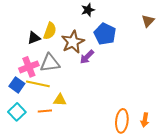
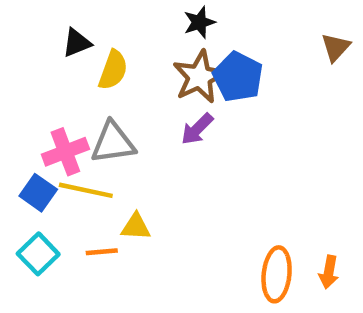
black triangle: (34, 38) -> (77, 43), moved
brown star: (73, 42) -> (199, 77), moved

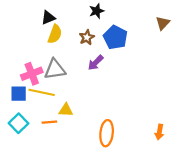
black triangle: (77, 43) -> (48, 18), moved
brown star: (199, 77) -> (87, 37), moved, size x0.6
blue square: (38, 193) -> (19, 94), turned -35
orange ellipse: (277, 274) -> (107, 133), moved

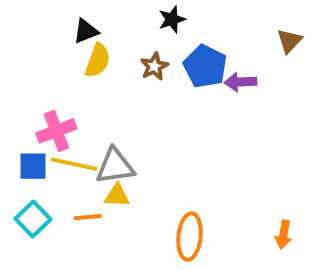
purple arrow: (96, 63) -> (240, 82), moved, turned 42
gray triangle: (55, 69) -> (115, 166), moved

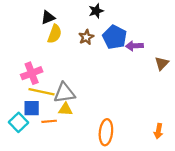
brown triangle: (289, 41) -> (162, 63), moved
blue square: (33, 166) -> (32, 108), moved

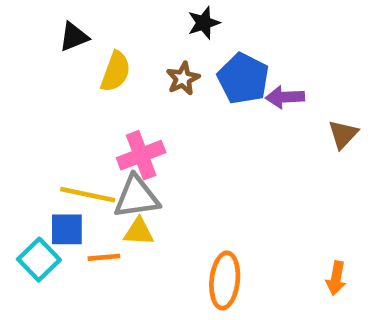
black triangle: (48, 17) -> (74, 37), moved
pink cross: (32, 73) -> (141, 155), moved

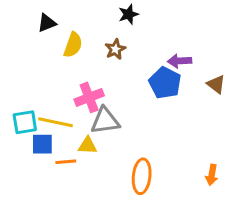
blue pentagon: (243, 79) -> (165, 83), moved
brown triangle: (343, 134) -> (216, 84), turned -36
gray triangle: (136, 197) -> (105, 121), moved
cyan square: (39, 260) -> (25, 122), moved, turned 35

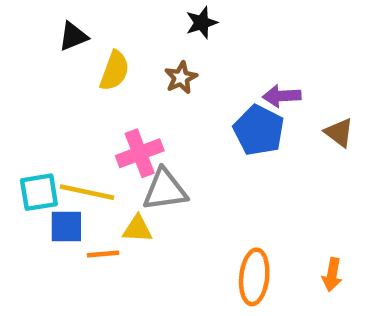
orange ellipse: (142, 176) -> (254, 277), moved

